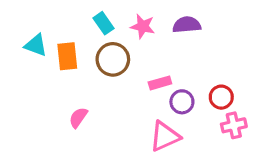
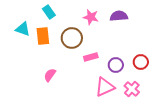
cyan rectangle: (103, 23) -> (49, 12), moved
pink rectangle: (160, 83) -> (91, 57), moved
pink cross: (234, 125) -> (132, 89), moved, turned -35

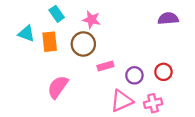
purple semicircle: (119, 16) -> (168, 18), moved
pink star: (91, 17) -> (91, 20), moved
pink semicircle: (50, 75) -> (58, 87), size x1.5
pink cross: (132, 89) -> (153, 103), turned 35

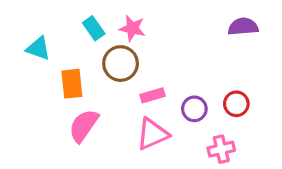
cyan rectangle: (57, 14) -> (94, 28), moved
orange rectangle: (50, 42) -> (72, 84), moved
pink triangle: (122, 101) -> (152, 134), moved

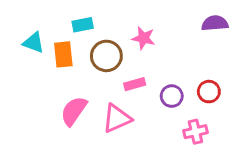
cyan rectangle: (94, 28) -> (83, 25), turned -66
pink star: (132, 28) -> (144, 38), moved
orange rectangle: (72, 84) -> (63, 54), moved
pink triangle: (152, 134) -> (117, 118), moved

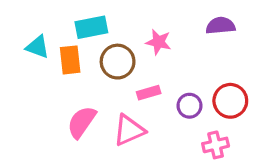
purple semicircle: (215, 23) -> (221, 26), moved
cyan rectangle: (83, 25) -> (91, 27), size x1.4
red circle: (209, 92) -> (230, 101), size x1.4

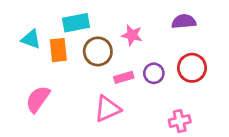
red circle: (230, 101) -> (192, 68), moved
purple circle: (189, 106) -> (154, 73), moved
pink semicircle: (82, 122) -> (38, 99), moved

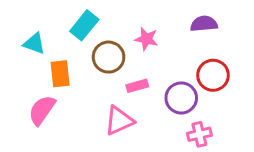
cyan rectangle: (76, 23) -> (84, 25), turned -40
orange rectangle: (58, 50) -> (60, 74), moved
purple circle: (154, 73) -> (181, 98), moved, size x1.4

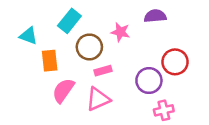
purple semicircle: (204, 24) -> (155, 16), moved
pink rectangle: (137, 86) -> (103, 71), moved
pink semicircle: (42, 110) -> (63, 90), moved

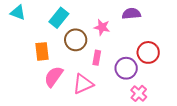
cyan triangle: (29, 36) -> (18, 13), moved
pink rectangle: (103, 71) -> (97, 58), moved, turned -64
pink cross: (164, 110) -> (139, 93), turned -35

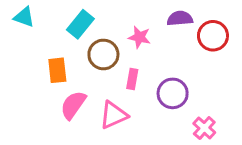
red circle: (148, 52) -> (213, 36), moved
pink cross: (139, 93) -> (204, 128), moved

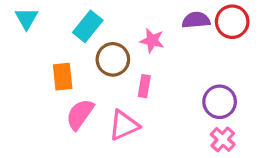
cyan triangle: (24, 17) -> (26, 19), turned 40
red circle: (213, 36) -> (232, 22), moved
purple circle: (173, 93) -> (220, 102), moved

